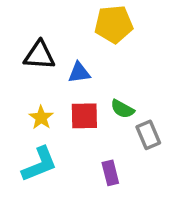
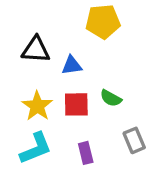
yellow star: (41, 118) -> (37, 106), size x1.4
gray rectangle: (148, 135) -> (134, 140), moved
purple rectangle: (110, 173) -> (86, 153), moved

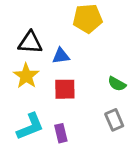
green semicircle: (111, 98) -> (117, 84), moved
yellow star: (37, 106) -> (26, 76), moved
purple rectangle: (86, 153) -> (61, 133), moved

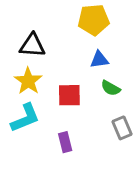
blue triangle: (61, 56) -> (99, 60), moved
green semicircle: (117, 84) -> (111, 88), moved
cyan L-shape: (30, 127) -> (25, 118), moved

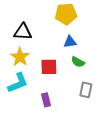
gray rectangle: (122, 128) -> (86, 90), turned 35

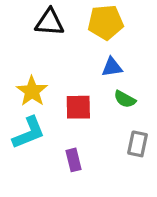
black triangle: (23, 32) -> (50, 22), moved

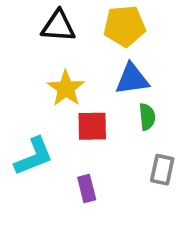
blue triangle: (112, 67) -> (132, 79), size x1.4
yellow star: (32, 91) -> (66, 88), moved
green semicircle: (125, 99) -> (147, 117), turned -125

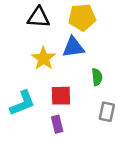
blue triangle: (132, 79) -> (73, 47), moved
red square: (92, 126) -> (61, 96), moved

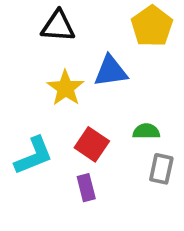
yellow pentagon: (82, 17) -> (152, 26), moved, turned -30
green semicircle: (97, 77) -> (146, 131), moved, turned -84
red square: (61, 96) -> (92, 144), turned 35

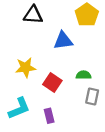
yellow star: (66, 88) -> (26, 68), moved, turned 30
cyan L-shape: (34, 156) -> (19, 108), moved
purple rectangle: (86, 188) -> (49, 116), moved

